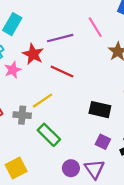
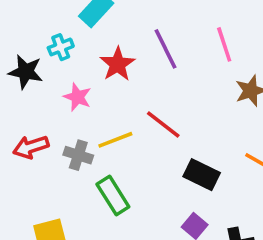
purple line: (60, 38) -> (165, 49), turned 65
pink star: (13, 70) -> (77, 97), moved, turned 30
red line: (62, 71) -> (163, 125), moved

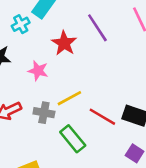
cyan cross: (61, 47) -> (21, 24), moved
red line: (163, 125) -> (102, 117), moved

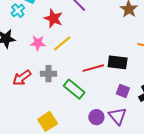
yellow line: (69, 98) -> (62, 43), moved
red line: (102, 117) -> (93, 68), turned -35

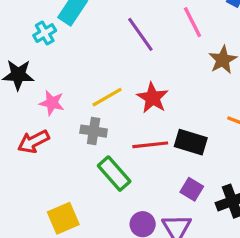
red star: (53, 18) -> (152, 98), moved
pink star: (38, 43) -> (52, 103), moved
gray cross: (48, 74) -> (94, 131), moved

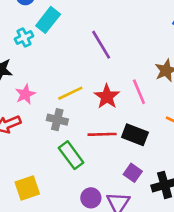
pink line: (192, 22) -> (139, 92), moved
pink star: (52, 103) -> (25, 94), turned 30

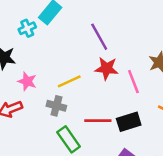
pink star: (25, 94) -> (27, 81), turned -30
red star: (107, 97) -> (107, 68), moved, turned -30
black rectangle: (135, 135) -> (129, 122), turned -40

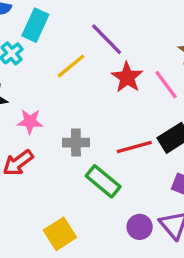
red star: (107, 68) -> (127, 77), turned -30
yellow line: (69, 81) -> (71, 66), moved

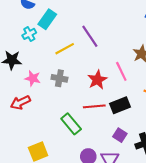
red star: (127, 77) -> (97, 80), moved
gray cross: (76, 143) -> (59, 78), moved

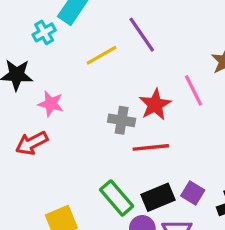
gray cross: (59, 78) -> (122, 120), moved
black rectangle: (120, 105) -> (158, 197), moved
green rectangle: (71, 124) -> (117, 198), moved

